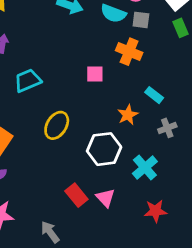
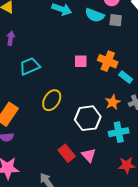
orange cross: (129, 52) -> (108, 61), moved
orange star: (128, 115) -> (113, 102), moved
cyan cross: (145, 167) -> (119, 132), turned 30

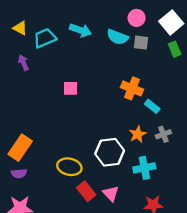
purple arrow: (11, 38) -> (23, 63), turned -32
pink square: (81, 61) -> (70, 88), moved
cyan trapezoid: (30, 66) -> (45, 38), moved
yellow ellipse: (52, 100) -> (69, 167), moved, turned 70

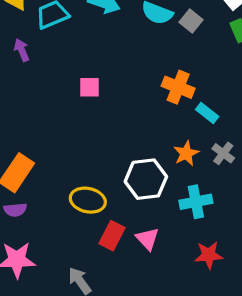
gray square: (141, 43) -> (191, 21), turned 32
gray cross: (163, 134) -> (223, 153), turned -32
red rectangle: (86, 191) -> (112, 236), turned 66

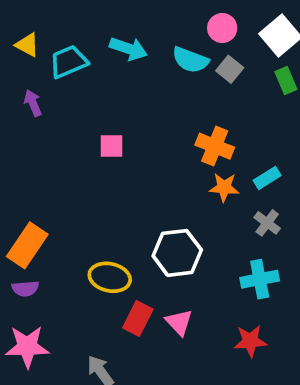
cyan rectangle: (207, 113) -> (267, 178), moved, turned -70
orange star: (186, 153) -> (224, 187), moved, turned 30
cyan cross: (196, 202) -> (260, 279), moved

